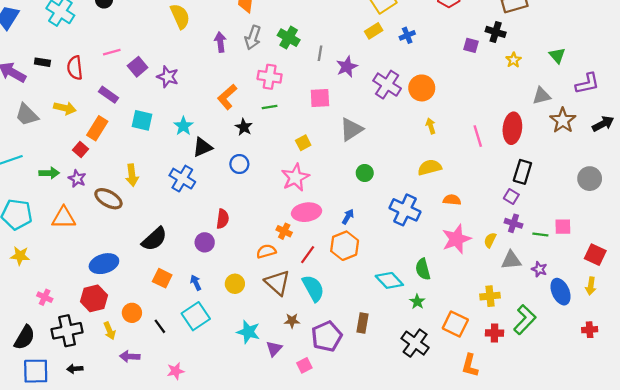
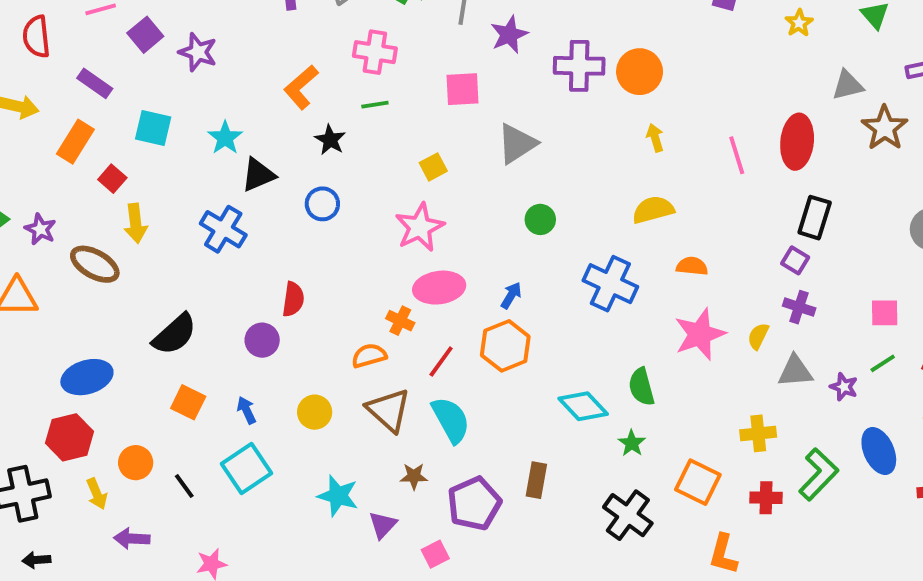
purple cross: (387, 85) -> (579, 66), turned -32
red square: (80, 149) -> (112, 179), moved
green line: (540, 235) -> (883, 363), moved, turned -40
blue ellipse: (561, 292) -> (879, 451), moved

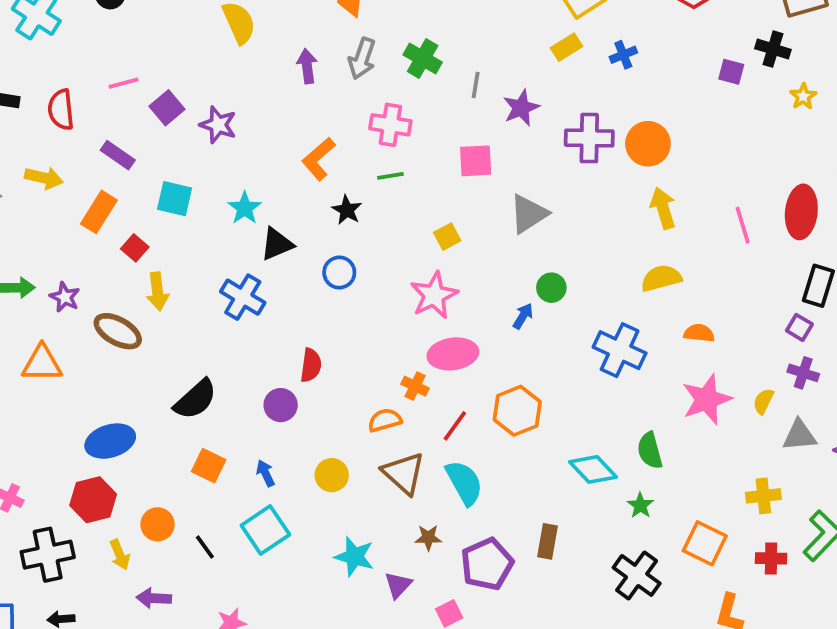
yellow arrow: (655, 138) -> (663, 208), size x1.5
blue arrow: (511, 295) -> (523, 316), moved

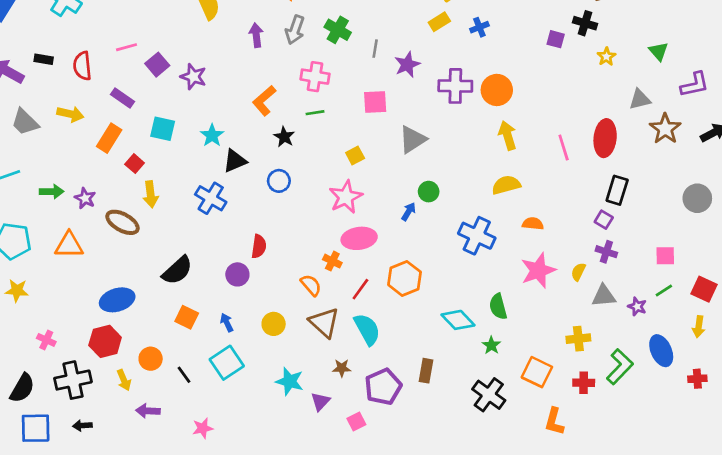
orange semicircle: (385, 420) -> (311, 285), turned 65

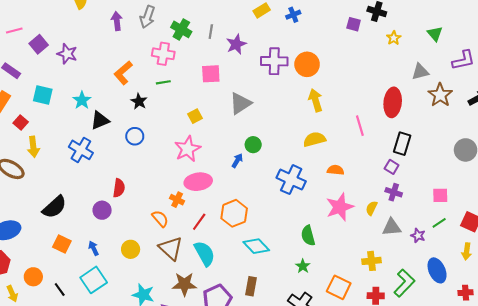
green cross: (338, 30) -> (181, 29), moved
pink line: (564, 147) -> (360, 126), moved
cyan diamond: (458, 320) -> (256, 246), moved
brown star: (342, 368) -> (184, 284), size x1.6

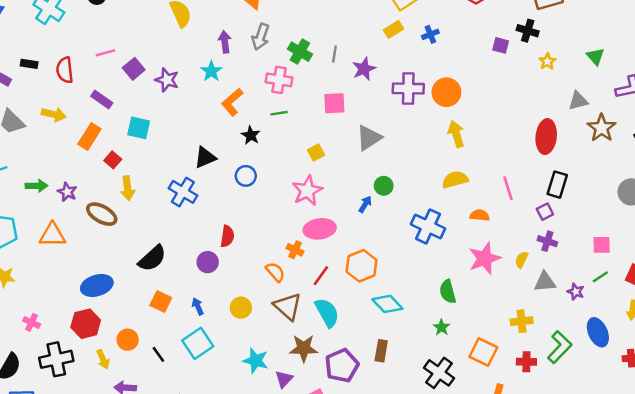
cyan star: (82, 100) -> (211, 71), moved
pink line: (360, 126) -> (508, 188), moved
purple square: (392, 167) -> (545, 212), turned 32

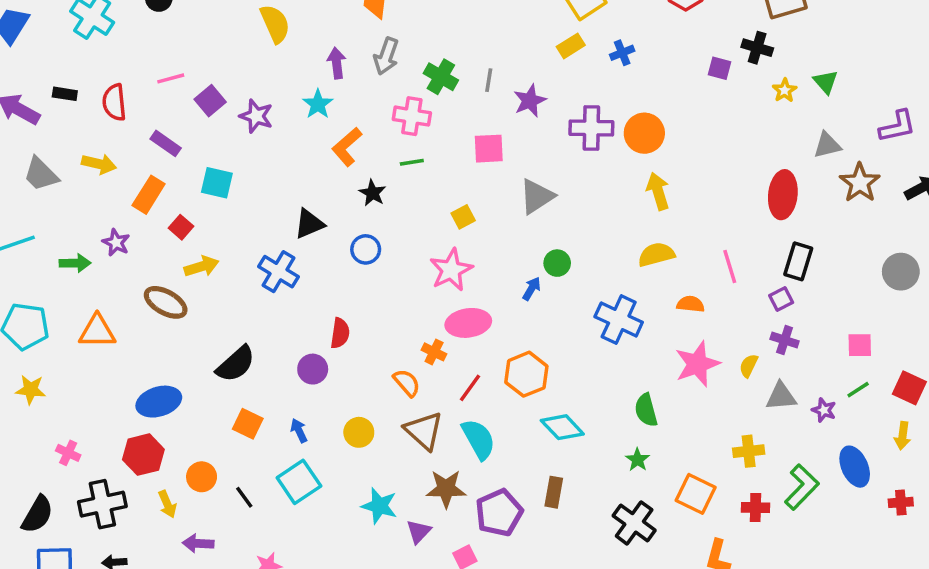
green triangle: (595, 57) -> (826, 82), moved
yellow arrow: (128, 188) -> (202, 266), turned -100
purple star: (67, 192) -> (116, 243), moved

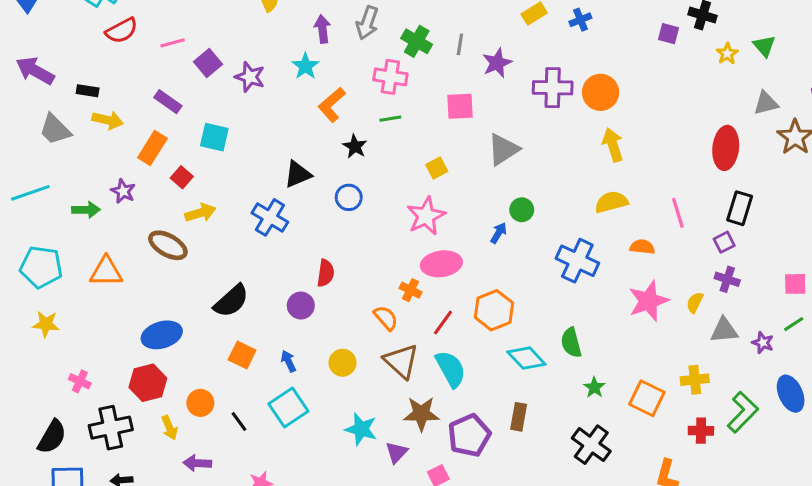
black rectangle: (65, 94) -> (88, 91), moved
red semicircle: (114, 102) -> (122, 31), moved, turned -112
green semicircle: (646, 410) -> (571, 343), moved
orange square: (696, 494) -> (647, 398), moved

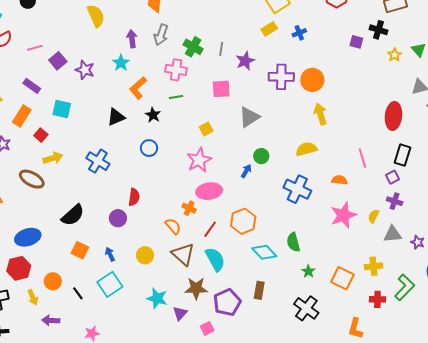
black triangle: (298, 174) -> (116, 117), moved
yellow semicircle: (611, 202) -> (306, 149), moved

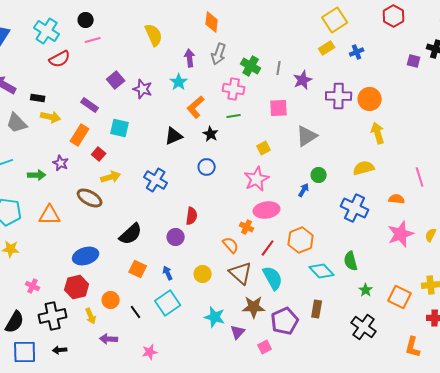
pink line: (35, 48) -> (93, 40), moved

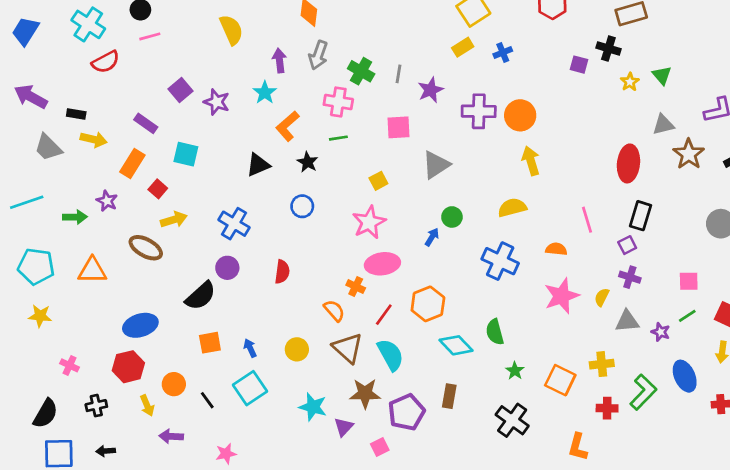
purple circle: (176, 237) -> (227, 268), moved
orange square: (138, 269) -> (210, 343), turned -36
black cross: (53, 316) -> (96, 406), size x0.6

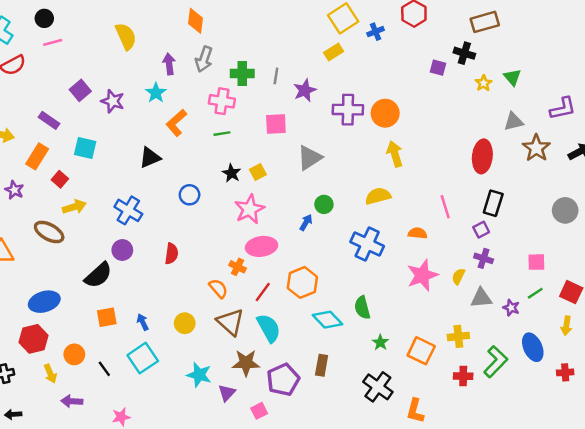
blue cross: (503, 52) -> (376, 32), moved
green cross: (361, 71) -> (242, 74), turned -30
black star: (308, 162) -> (232, 173), moved
orange L-shape: (578, 447) -> (415, 411), moved

